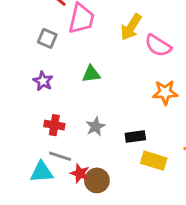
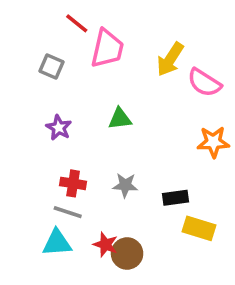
gray square: (47, 38) -> (52, 67), moved
gray star: (96, 127) -> (125, 185), turned 30
gray line: (60, 156) -> (68, 212), moved

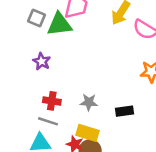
green triangle: (120, 119) -> (59, 24), moved, size x1.5
yellow rectangle: (199, 228) -> (88, 133), moved

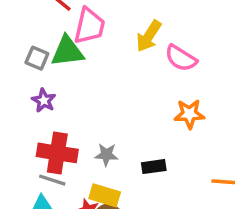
gray square: (36, 18) -> (37, 58), moved
red cross: (52, 101) -> (57, 153), size x1.6

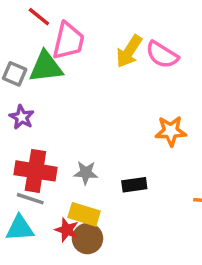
pink semicircle: (181, 58) -> (162, 55), moved

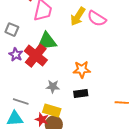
green triangle: (46, 67) -> (47, 42), moved
orange star: (171, 131) -> (82, 70), moved
red cross: (35, 171) -> (36, 56), moved, turned 30

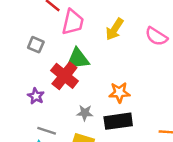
pink semicircle: (97, 19) -> (156, 36), moved
purple star: (16, 55) -> (36, 96), moved
black rectangle: (81, 94) -> (118, 121), size x1.6

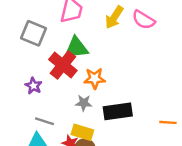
pink semicircle: (156, 36) -> (143, 20), moved
gray square: (36, 45) -> (33, 33), size x1.5
orange star: (119, 93) -> (95, 78), moved

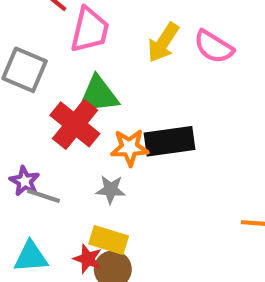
purple star: (33, 86) -> (25, 181), moved
black rectangle: (118, 111) -> (169, 141), moved
gray line: (44, 121) -> (43, 196), moved

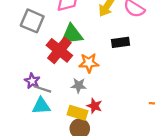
black rectangle: (169, 141) -> (121, 42), moved, size x0.7
cyan triangle: (31, 257) -> (41, 106), moved
red star: (88, 259) -> (95, 106), moved

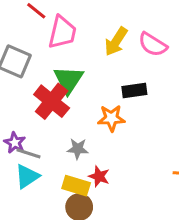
green triangle: (72, 35) -> (68, 80), turned -50
orange star: (89, 63) -> (111, 118), moved
cyan triangle: (41, 106) -> (27, 176), turned -30

